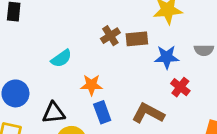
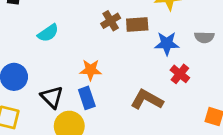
cyan semicircle: (61, 58) -> (48, 33), moved
blue rectangle: (102, 112) -> (87, 98), moved
black triangle: (54, 113) -> (52, 97), turned 50

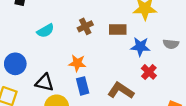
brown cross: (111, 21) -> (85, 26), moved
black triangle: (52, 97) -> (45, 83), turned -36
blue rectangle: (87, 98) -> (83, 86), moved

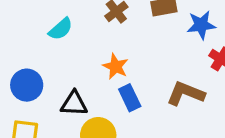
orange star: (77, 63) -> (115, 66), turned 30

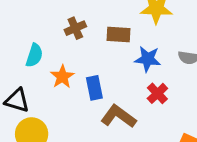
cyan semicircle: (61, 29) -> (34, 55), moved, turned -45
blue rectangle: (130, 98) -> (94, 88), moved

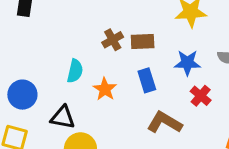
brown rectangle: (119, 35) -> (143, 41), moved
blue rectangle: (94, 88) -> (147, 80), moved

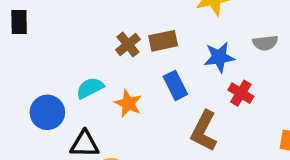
cyan semicircle: (75, 71) -> (90, 88), turned -120
blue circle: (22, 95) -> (47, 112), moved
brown L-shape: (164, 122) -> (204, 131), turned -84

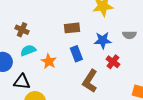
brown cross: (128, 45) -> (22, 30), moved, turned -32

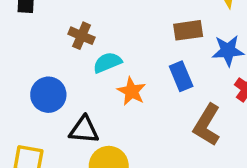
brown rectangle: (72, 28) -> (188, 30), moved
cyan semicircle: (28, 50) -> (107, 63), moved

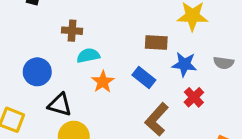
brown cross: (81, 36) -> (72, 31), turned -30
blue rectangle: (181, 76) -> (144, 77), turned -40

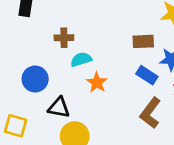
blue rectangle: (144, 77) -> (147, 75), moved

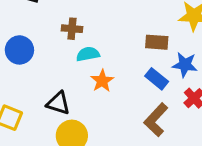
blue circle: (35, 79) -> (19, 50), moved

